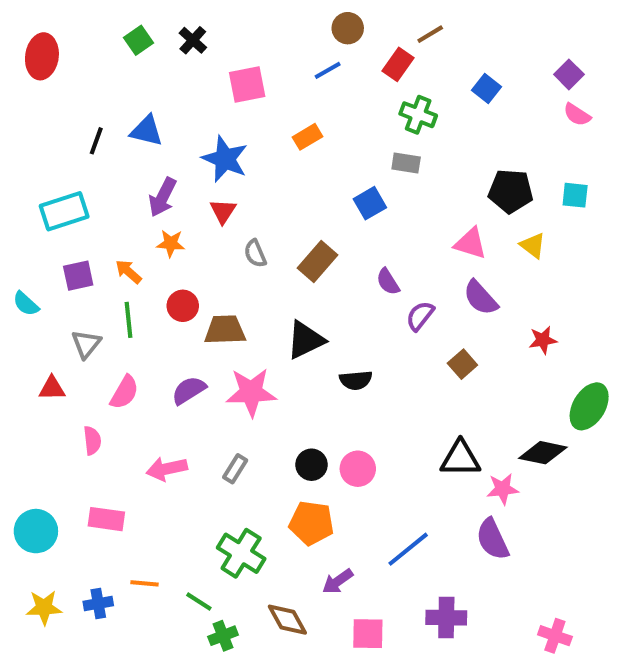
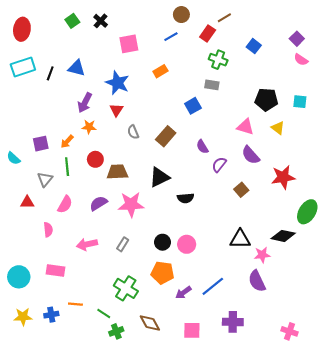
cyan rectangle: (64, 211) -> (23, 67), moved
orange arrow: (128, 272) -> (67, 141), turned -88
red star: (543, 340) -> (283, 177), size x1.6
purple arrow: (338, 581) -> (183, 293), moved

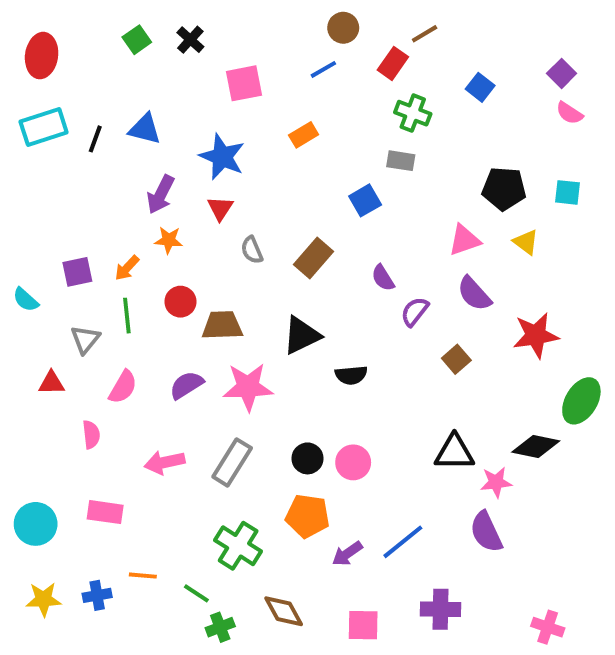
pink triangle: (245, 127) -> (464, 240), turned -36
gray rectangle: (123, 244) -> (232, 462), size x1.6

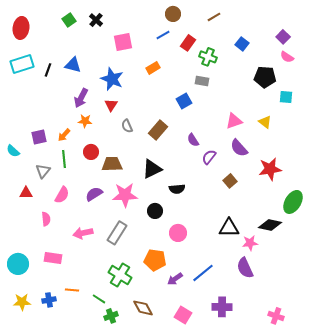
red rectangle: (393, 63) -> (188, 43), moved
black pentagon: (504, 189) -> (265, 77), moved
black circle: (308, 458) -> (155, 211), moved
pink square: (363, 625) -> (183, 315), turned 30

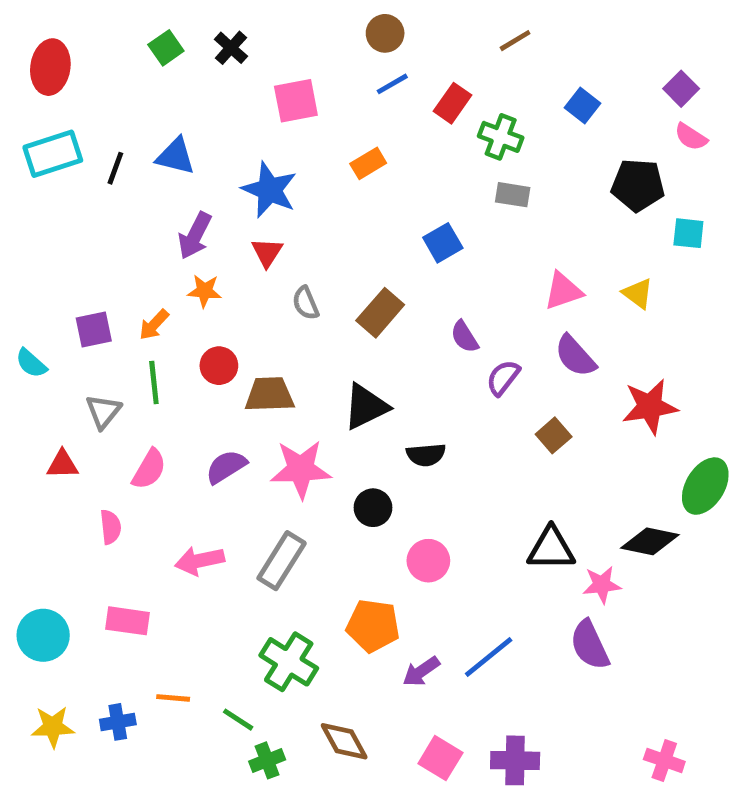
brown circle: (173, 14) -> (385, 33), moved
gray rectangle: (202, 81) -> (513, 195), moved
purple cross: (222, 307) -> (515, 760), moved

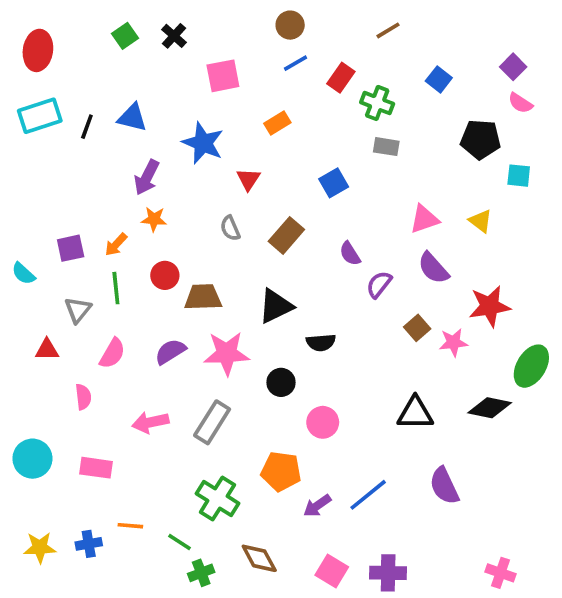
red triangle: (267, 252) -> (248, 179), moved
pink star: (602, 585) -> (453, 342), moved
cyan circle: (43, 635) -> (32, 459), moved

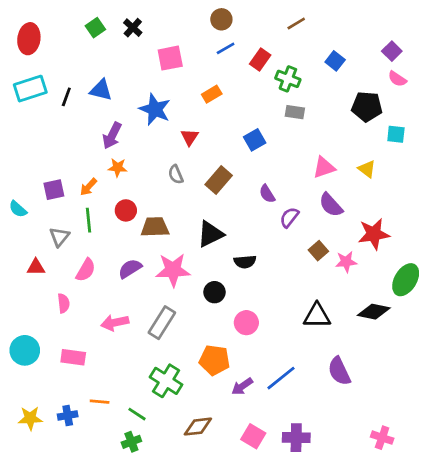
brown diamond: (259, 558) -> (198, 427), turned -68
green cross: (201, 573) -> (131, 442), moved

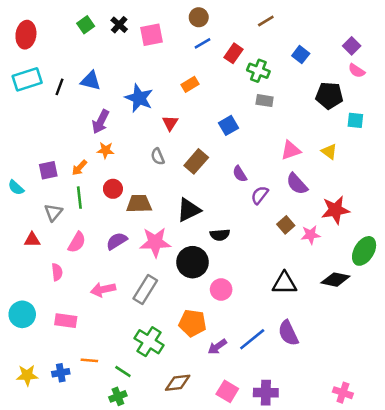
pink square: (170, 58) -> (151, 35), moved
black circle: (214, 292) -> (192, 262), size x1.6
purple semicircle: (339, 371) -> (288, 333), moved

